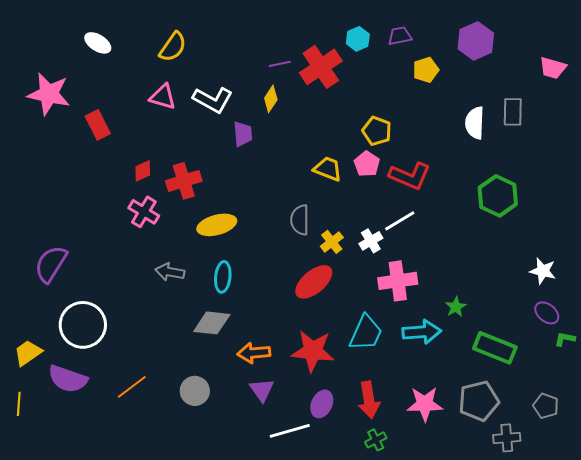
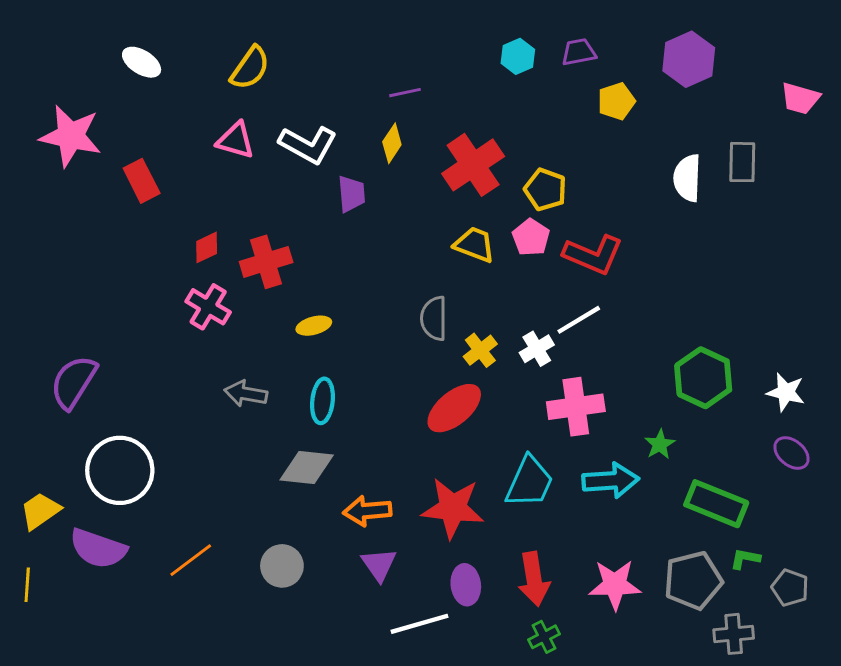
red cross: (321, 67) -> (473, 165), moved
green hexagon: (498, 196) -> (703, 378), moved
yellow ellipse: (217, 225) -> (314, 326), size x0.6
green L-shape: (565, 339) -> (745, 559), moved
purple ellipse: (322, 404) -> (466, 585), turned -32

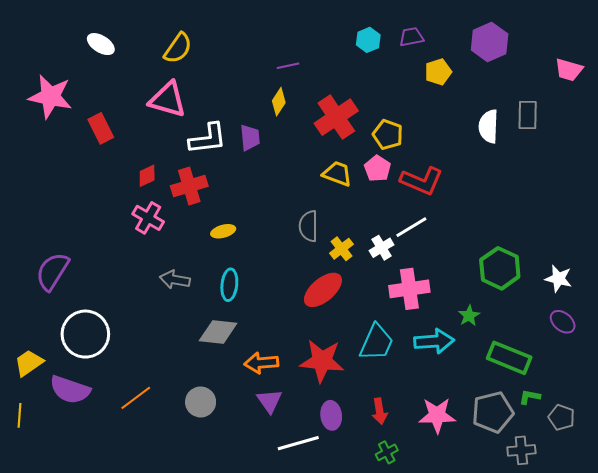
pink triangle: (236, 140) -> (168, 100), size x1.4
white L-shape: (308, 145) -> (208, 139), moved, turned -36
red arrow: (534, 579) -> (380, 411), size x0.7

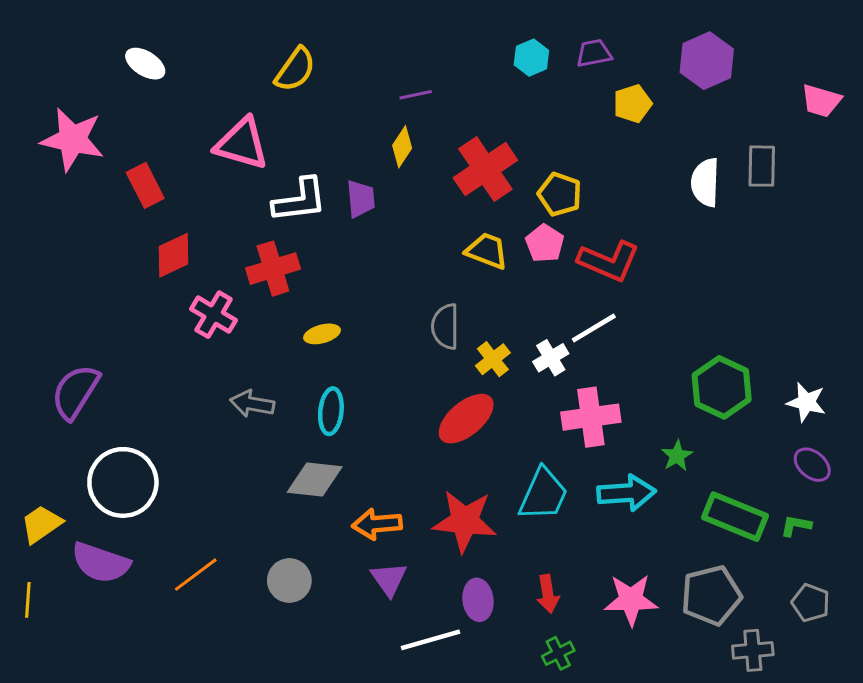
yellow semicircle: (178, 48) -> (295, 70), moved
red diamond: (147, 176) -> (173, 255), moved, size x1.4
green L-shape: (530, 397) -> (796, 526), moved

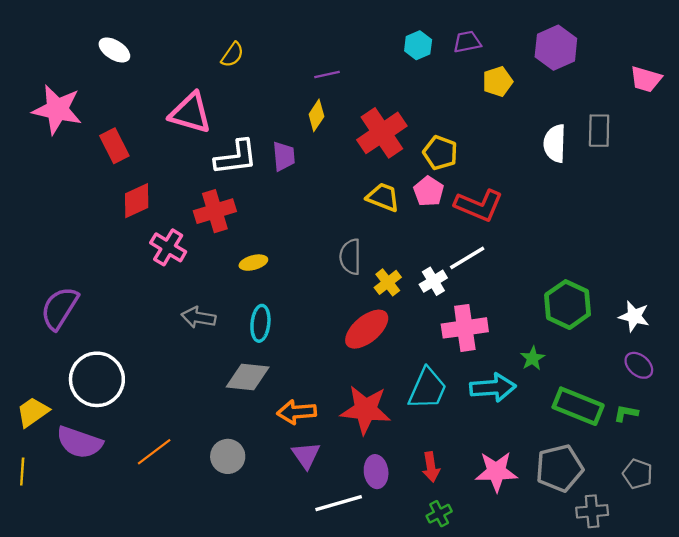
yellow semicircle: (295, 70) -> (232, 55), size x0.7

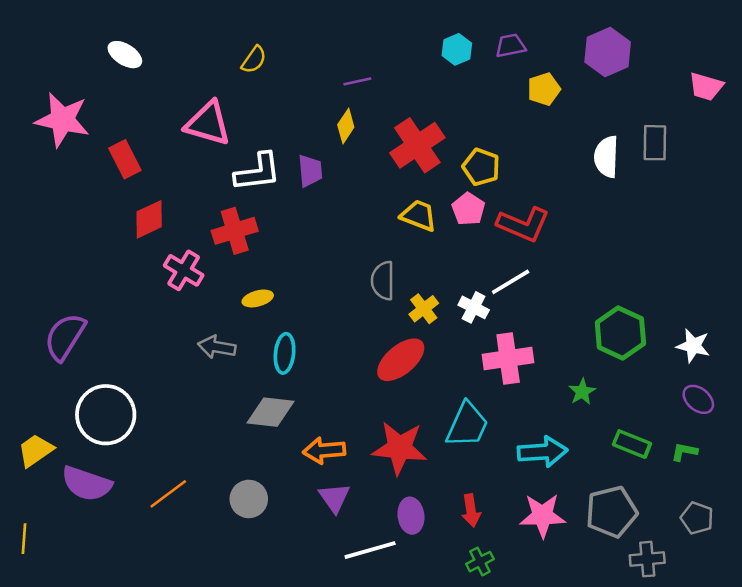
yellow ellipse: (253, 263) -> (258, 298), moved
white cross: (433, 281) -> (474, 307), turned -32
cyan arrow: (493, 388) -> (543, 452), moved
green rectangle: (578, 406) -> (632, 444), size x0.7
yellow line: (22, 472) -> (24, 539), moved

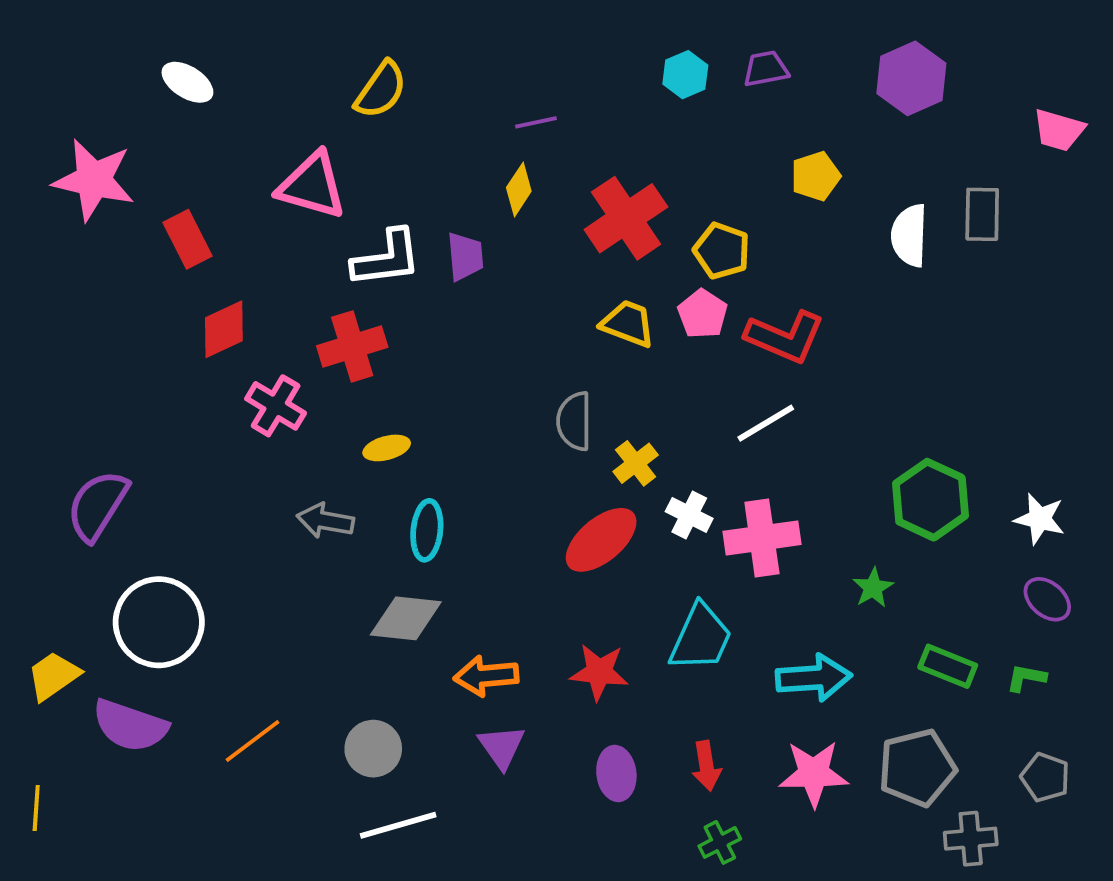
yellow semicircle: (254, 60) -> (381, 90), size x1.4
yellow pentagon: (544, 89) -> (816, 176), moved
white cross: (474, 307) -> (689, 515), moved
red star: (399, 448) -> (599, 672), size x0.7
white line: (370, 550) -> (398, 825), moved

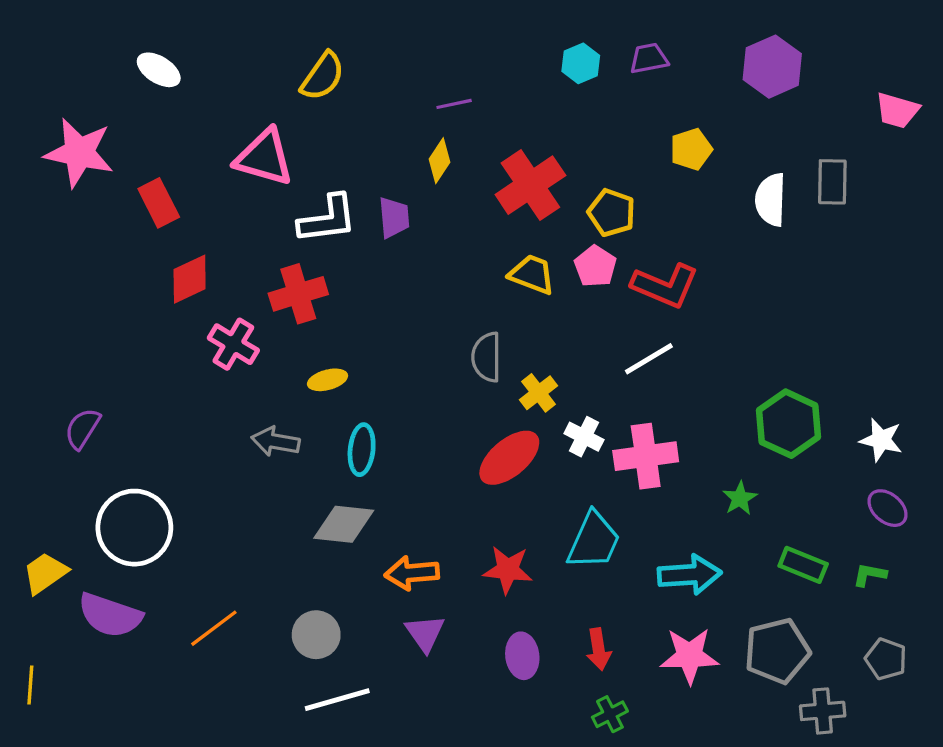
purple semicircle: (97, 505) -> (82, 429), size x0.7

